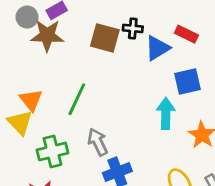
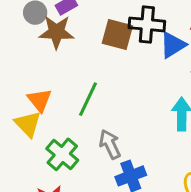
black cross: (133, 28) -> (147, 24), size x1.6
green cross: (52, 151) -> (62, 154), turned -36

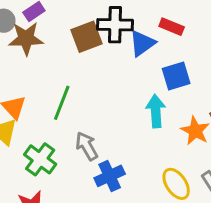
brown square: (117, 35) -> (86, 37), turned -32

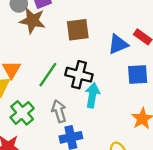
black cross: (115, 25) -> (79, 75), moved
cyan arrow: (156, 111) -> (92, 95), moved

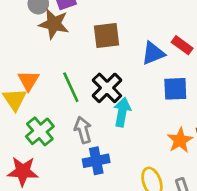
green line: (48, 75) -> (71, 87), turned -60
black cross: (79, 75) -> (107, 88), turned 30

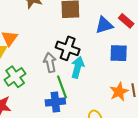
green line: (71, 87) -> (62, 87), moved
black cross: (107, 88) -> (68, 48), turned -30
gray arrow: (83, 130) -> (50, 63), moved

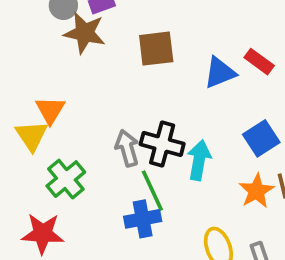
black cross: (68, 48) -> (162, 144), moved
blue square: (119, 53) -> (261, 138), moved, turned -30
cyan arrow: (78, 67) -> (199, 160), moved

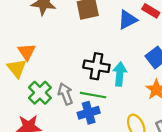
gray arrow: (127, 148) -> (65, 94), moved
green line: (152, 191) -> (93, 95), turned -50

